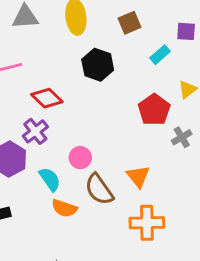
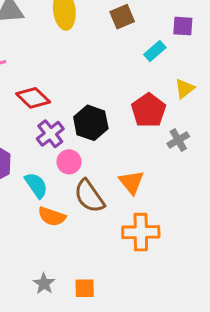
black hexagon: (98, 65) -> (91, 123), moved
purple cross: (35, 131) -> (50, 134), moved

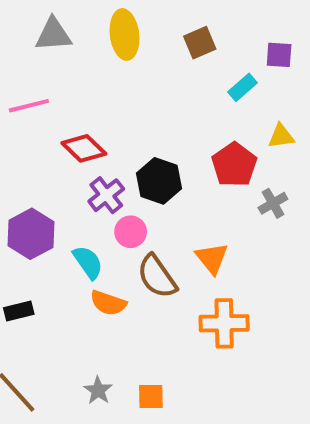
yellow triangle: (184, 88) -> (281, 136), turned 30

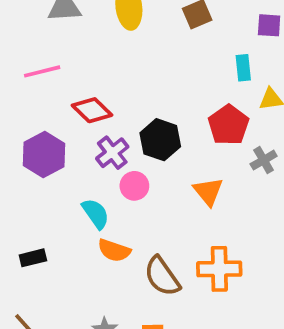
cyan rectangle: (242, 87) -> (243, 68), moved, turned -55
purple hexagon: (31, 234) -> (44, 154), moved
orange triangle: (212, 258) -> (208, 191), moved
brown semicircle: (157, 277) -> (162, 276), moved

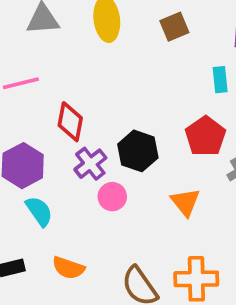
red diamond: (92, 110) -> (70, 122), turned 57
cyan semicircle: (96, 214) -> (39, 211), moved
orange semicircle: (114, 250) -> (68, 268), moved

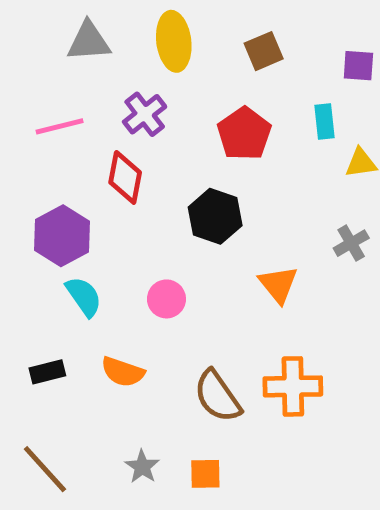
red pentagon: (205, 136) -> (244, 134), moved
purple cross: (90, 164) -> (145, 114), moved
pink circle: (112, 197) -> (166, 299), moved

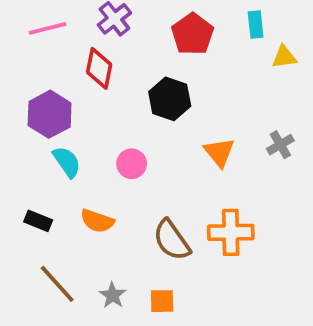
gray cross: (351, 243) -> (280, 145), moved
black rectangle: (47, 372) -> (38, 221), turned 36
brown line: (45, 469) -> (57, 284), moved

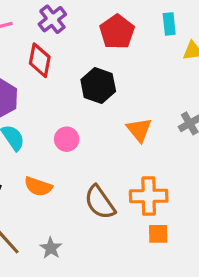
orange square: (162, 301) -> (158, 234), moved

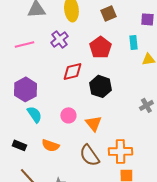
red diamond: (40, 60) -> (72, 71), moved, turned 65
black hexagon: (98, 85) -> (100, 86), moved
orange triangle: (139, 130) -> (93, 123), moved

